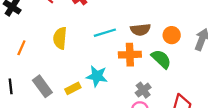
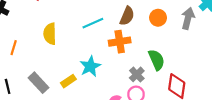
brown semicircle: (140, 30) -> (127, 16), turned -54
green semicircle: (161, 59) -> (156, 60), moved, turned 30
cyan star: (97, 76) -> (90, 66), turned -30

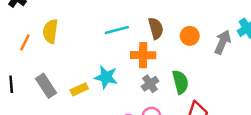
brown semicircle: (127, 16) -> (156, 28), turned -48
yellow semicircle: (50, 34) -> (50, 31), moved
cyan star: (90, 66) -> (106, 77), turned 30
gray cross: (137, 74) -> (150, 84), moved

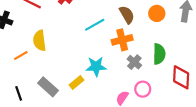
orange line: (25, 43) -> (21, 56), turned 48
green semicircle: (180, 82) -> (159, 54), turned 30

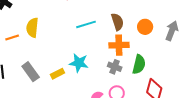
orange cross: (122, 40) -> (119, 45), moved
gray cross: (134, 62) -> (115, 67), turned -32

